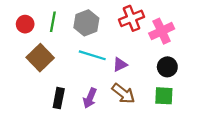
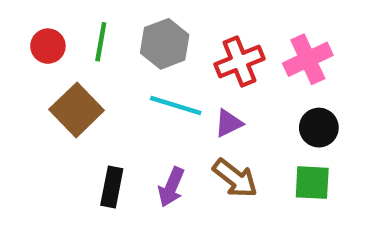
red cross: (131, 18) -> (240, 61), moved

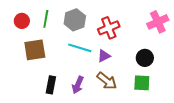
pink cross: (308, 59) -> (158, 22), moved
brown square: (77, 110) -> (35, 50), turned 35

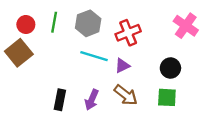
pink cross: (158, 22) -> (186, 26), turned -30
brown square: (35, 50) -> (19, 53), moved, turned -30

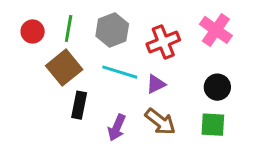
pink cross: (186, 26) -> (216, 30), moved
brown square: (19, 53) -> (64, 68), moved
black rectangle: (60, 100) -> (79, 105), moved

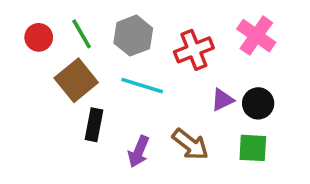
green line: (69, 28) -> (82, 34), turned -40
purple triangle: (156, 84) -> (222, 100), moved

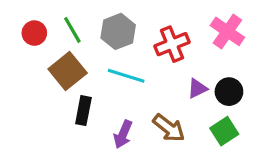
green square: (253, 148) -> (224, 131), turned -36

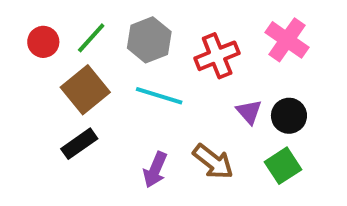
green line: (72, 30) -> (91, 38), turned 72
purple triangle: (197, 88) -> (249, 112), turned -45
black rectangle: (83, 111) -> (79, 144), moved, turned 44

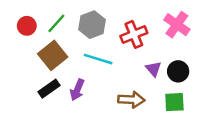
brown arrow: (213, 162) -> (131, 100), turned -35
green square: (283, 166) -> (174, 102), turned 30
purple arrow: (155, 170) -> (77, 90), moved

